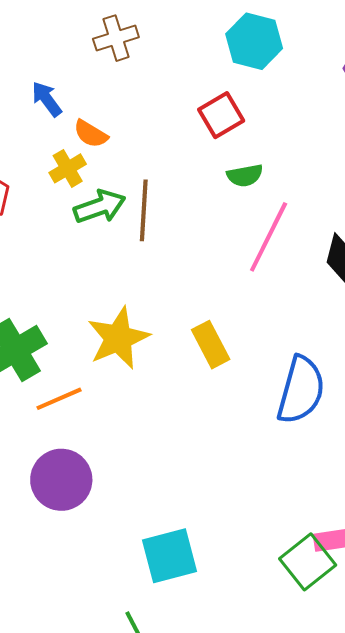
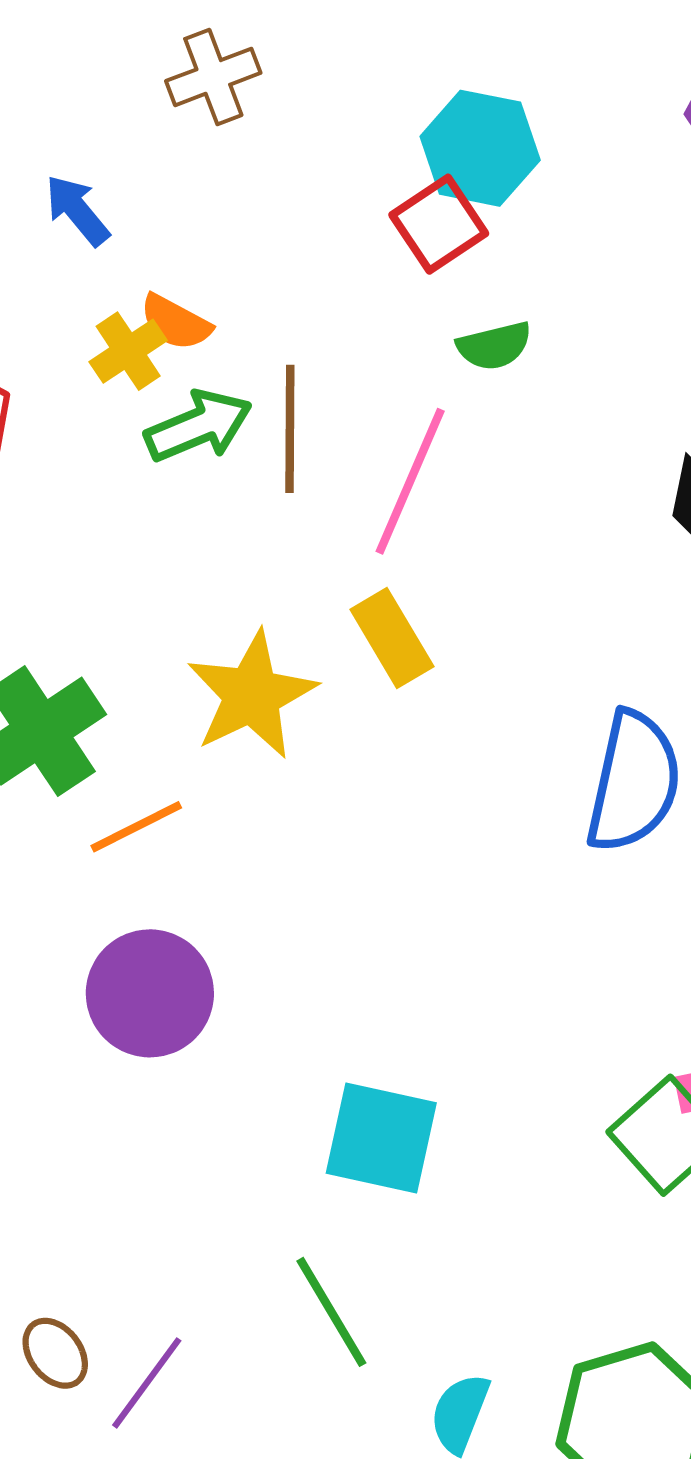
cyan hexagon: (254, 41) -> (480, 148), moved
orange semicircle: (91, 134) -> (175, 322), moved
pink line: (269, 237) -> (410, 481), moved
yellow rectangle: (211, 345) -> (392, 638), moved
cyan square: (169, 556) -> (381, 1138), turned 30

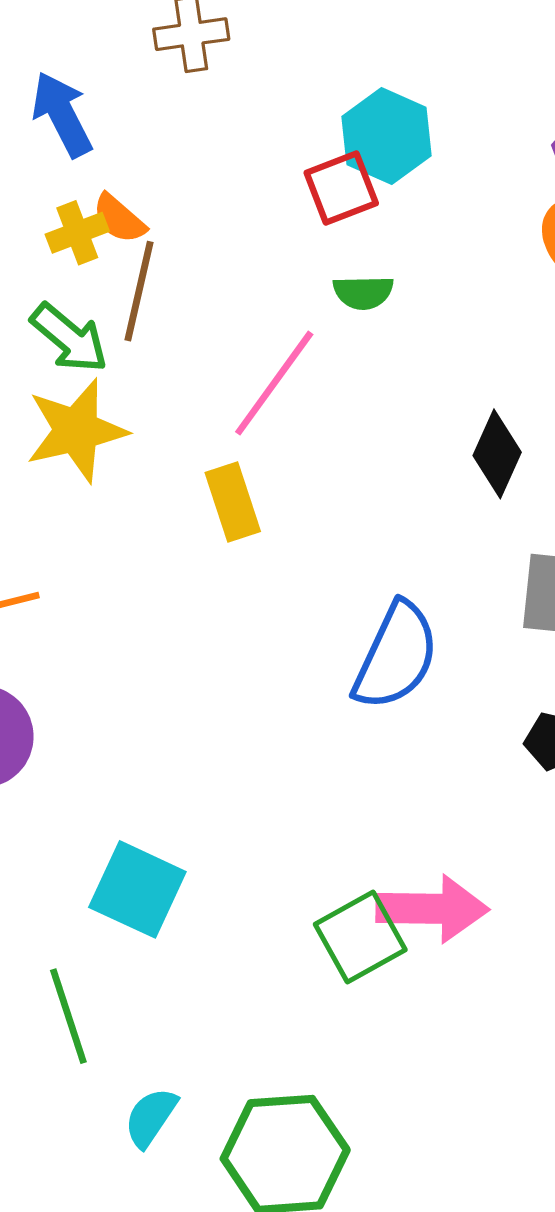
blue arrow: (77, 210) -> (62, 114), size x1.4
green arrow: (199, 426) -> (69, 338), moved, turned 50
brown line: (290, 429) -> (139, 291), moved
yellow star: (252, 695) -> (76, 430), moved

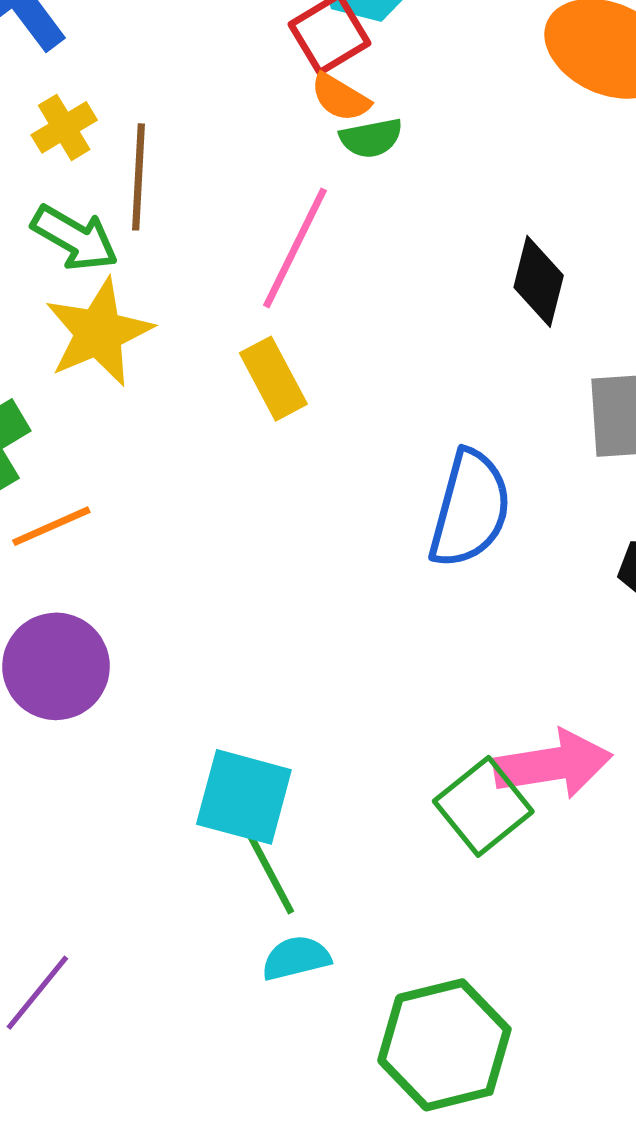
orange semicircle: (119, 219) -> (340, 97), moved
green line: (68, 1016) -> (267, 867), moved
cyan semicircle: (151, 1117) -> (296, 958), moved, turned 52

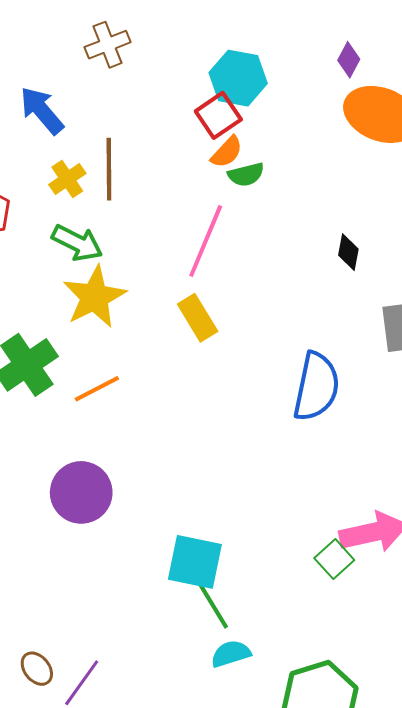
orange semicircle: (340, 97) -> (227, 152), turned -75
brown line: (139, 177) -> (109, 169), moved
black diamond: (539, 281) -> (348, 252), size x0.7
orange line: (51, 526) -> (97, 389), moved
green square: (483, 806) -> (334, 559), size x0.7

